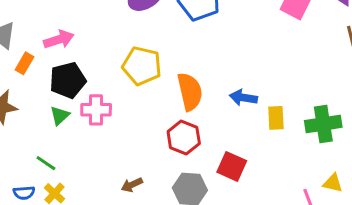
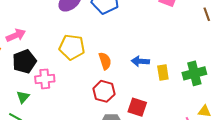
orange semicircle: (190, 92) -> (105, 61), size x0.7
green triangle: (60, 116) -> (23, 97), moved

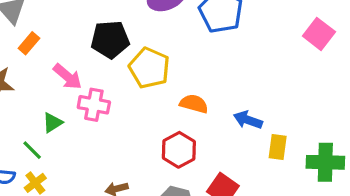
pink arrow: (16, 35) -> (67, 77), moved, turned 48
black pentagon: (24, 61) -> (110, 39), moved
orange semicircle: (105, 61) -> (194, 104), turned -72

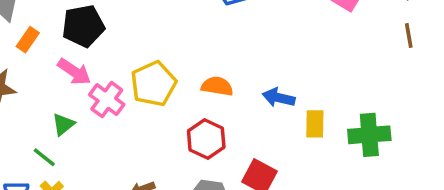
black pentagon: (110, 39) -> (83, 26), moved
yellow pentagon: (149, 68) -> (153, 84), moved, turned 30
pink cross: (94, 105) -> (107, 100), turned 32

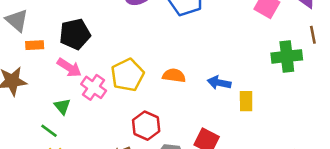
orange rectangle: (28, 40) -> (35, 45), turned 54
green triangle: (63, 124) -> (62, 106), turned -30
green cross: (369, 135) -> (287, 56), moved
red hexagon: (206, 139) -> (146, 126), moved

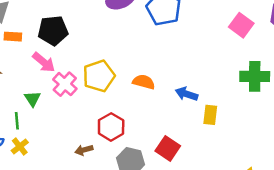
green line: (49, 131) -> (17, 121), turned 42

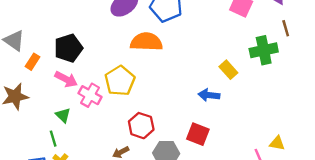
orange rectangle: (13, 37) -> (33, 62), turned -49
orange semicircle: (144, 82) -> (146, 42), moved, size x1.5
blue arrow: (186, 94) -> (209, 95), moved
yellow rectangle: (210, 115) -> (228, 70), moved, turned -36

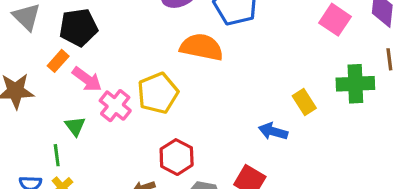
black pentagon: (68, 48) -> (78, 27), moved
orange rectangle: (33, 62) -> (58, 61), moved

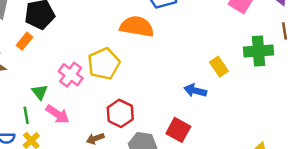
pink arrow: (87, 79) -> (57, 114), moved

